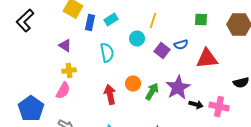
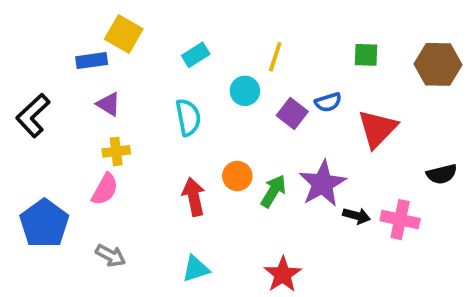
black L-shape: (25, 20) -> (33, 115), moved
blue rectangle: (90, 22) -> (92, 61), moved, turned 70
red triangle: (207, 58) -> (377, 129), turned -40

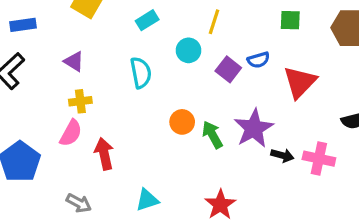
blue rectangle: (92, 61) -> (23, 25), moved
green arrow: (273, 191) -> (212, 135), turned -60
red arrow: (194, 197) -> (104, 154), moved
gray arrow: (111, 256) -> (79, 203), moved

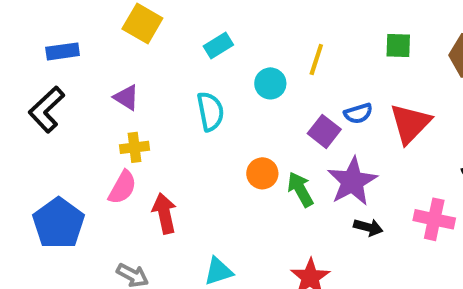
yellow line: (214, 22) -> (316, 59), moved
blue semicircle: (258, 60) -> (358, 113), moved
purple square: (228, 69) -> (324, 131), moved
black arrow: (282, 155) -> (368, 227), moved

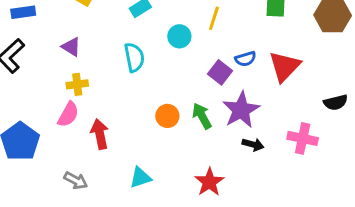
orange circle: (262, 173) -> (167, 116), moved

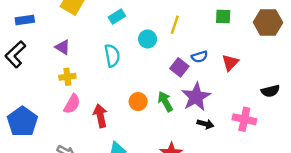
red triangle: (285, 66) -> (230, 63), size x0.7
pink semicircle: (68, 114) -> (72, 104), moved
red arrow: (100, 134) -> (100, 116), moved

